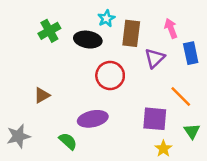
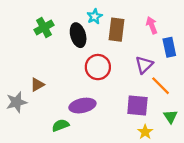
black ellipse: (88, 40) -> (78, 35), turned 65
purple triangle: (155, 58) -> (144, 65), moved
gray star: (18, 136) -> (16, 102), moved
green semicircle: (68, 141) -> (60, 125), turned -63

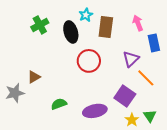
purple ellipse: (82, 106) -> (95, 111), moved
purple square: (137, 106) -> (125, 96), turned 30
green triangle: (170, 117) -> (150, 116), moved
green semicircle: (60, 125) -> (59, 104), moved

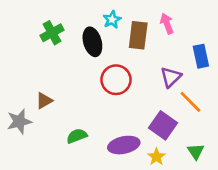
pink arrow: (138, 23) -> (167, 24), moved
yellow star: (132, 120) -> (156, 157), moved

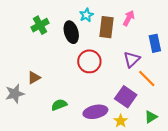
pink arrow: (167, 24) -> (129, 18), turned 49
green triangle: (196, 152) -> (151, 117), turned 32

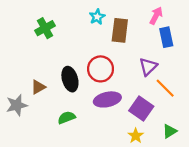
pink arrow: (129, 18) -> (156, 16), moved
black ellipse: (71, 32) -> (70, 79), moved
blue rectangle: (155, 43) -> (166, 37), moved
purple ellipse: (95, 112) -> (107, 99), moved

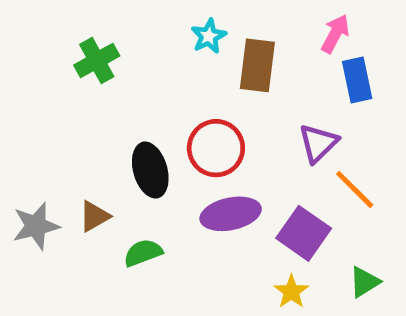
brown triangle: (38, 87) -> (94, 216), moved

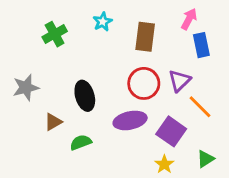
cyan star: (209, 36) -> (103, 22), moved
red circle: (216, 148) -> (144, 83), moved
gray star: (36, 226) -> (26, 88), moved

